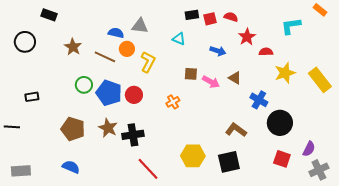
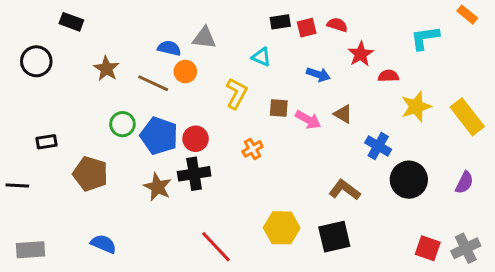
yellow L-shape: (148, 62) -> (236, 93), moved
brown pentagon: (73, 129) -> (90, 174), moved
black cross: (133, 135) -> (194, 174), moved
purple semicircle: (309, 149) -> (464, 183), moved
red square: (282, 159) -> (428, 248), moved

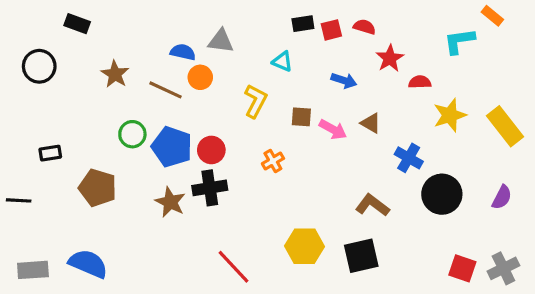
orange rectangle: (467, 15) -> (492, 16), moved
blue semicircle: (103, 244) -> (88, 264), moved, size x1.4

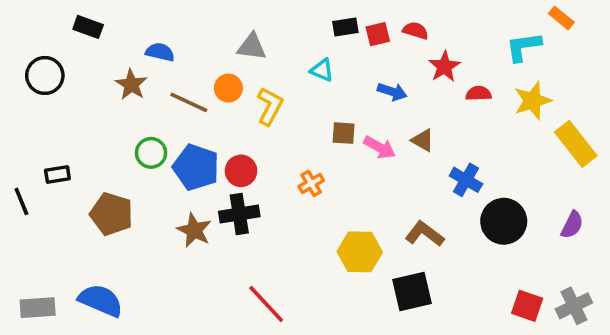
blue semicircle: (183, 52) -> (160, 52), moved
yellow L-shape: (256, 101) -> (270, 106), moved
yellow star: (450, 115) -> (533, 101), moved
black line: (19, 200) -> (21, 201), moved, turned 65
yellow hexagon: (304, 246) -> (360, 252), moved

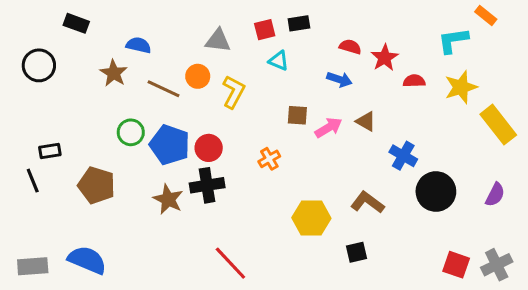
red semicircle: (416, 31) -> (350, 47), moved
red square: (378, 34) -> (265, 30), moved
pink arrow: (380, 147) -> (329, 128), turned -60
black line: (21, 201) -> (33, 181), moved
black square: (412, 291) -> (357, 252), size x0.6

